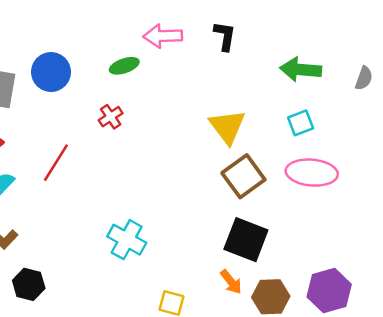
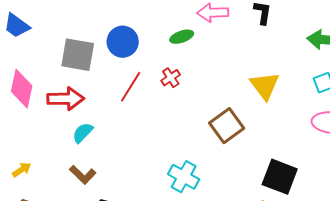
red line: (56, 163) -> (131, 87), moved
brown square: (243, 176) -> (227, 126), moved

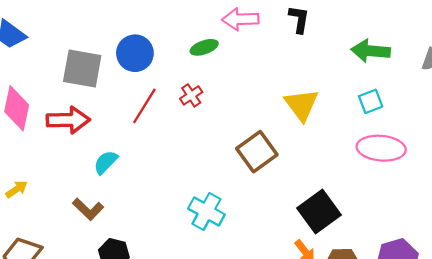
cyan semicircle: (83, 133) -> (106, 162), moved
yellow arrow: (22, 170) -> (17, 189), moved
black square: (280, 177) -> (319, 211), turned 33

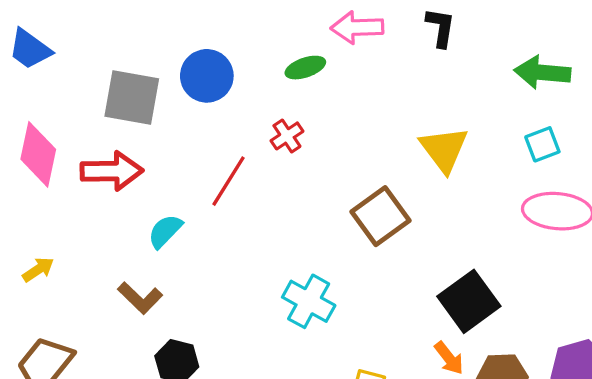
red line: (144, 106) -> (229, 181), moved

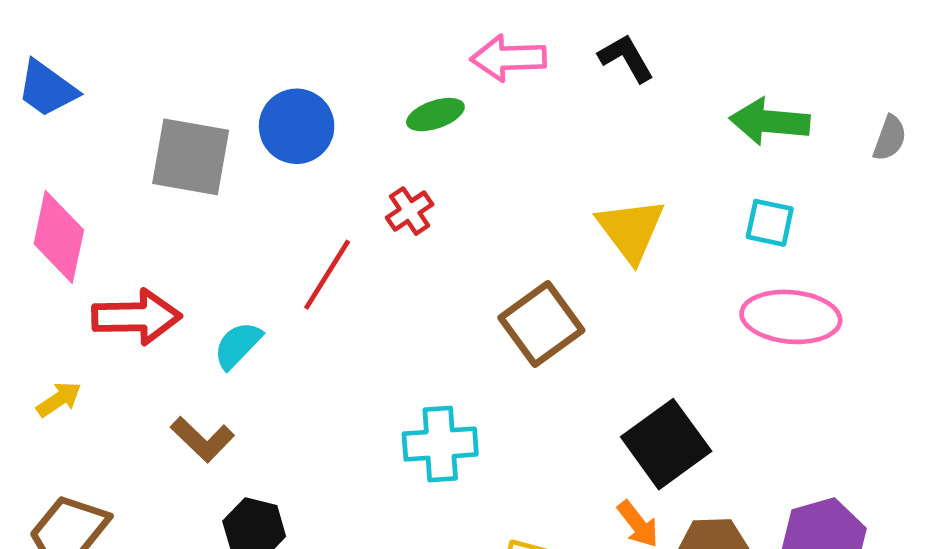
black L-shape: (441, 27) -> (626, 58), turned -39
cyan square: (542, 144) -> (770, 223), turned 33
red arrow: (112, 171) -> (137, 317), moved
cyan cross: (309, 301) -> (440, 444), turned -33

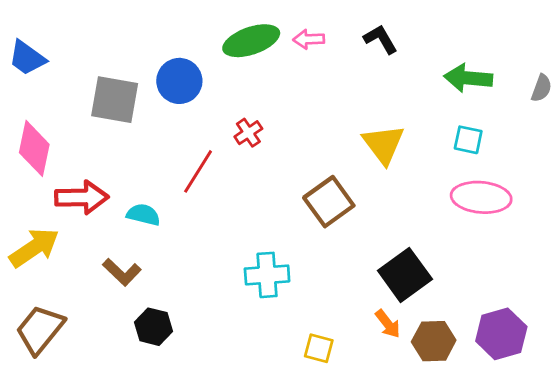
pink arrow: (508, 58) -> (309, 39), size x0.7
green ellipse: (435, 115) -> (251, 41), moved, size x1.6
cyan semicircle: (238, 345) -> (143, 215), turned 60
yellow arrow: (59, 399) -> (34, 248), size x1.8

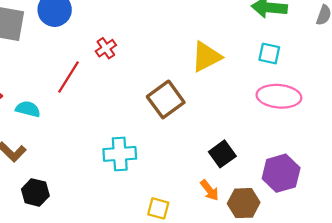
yellow triangle: (383, 144) -> (206, 57), turned 40
black square: (405, 275) -> (222, 154), size x0.7
purple hexagon: (501, 334) -> (281, 173), moved

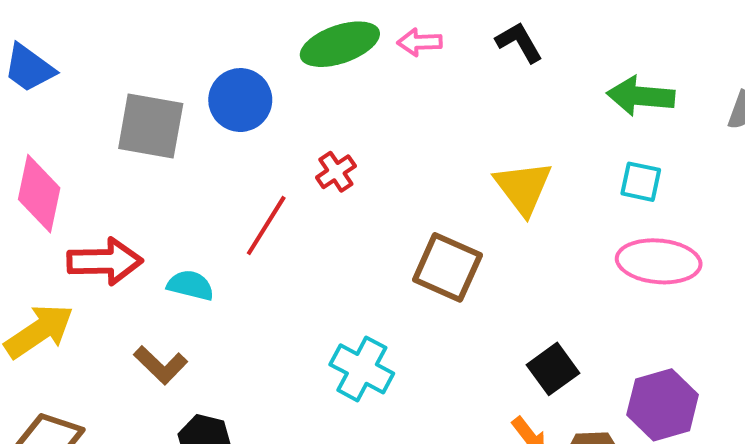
yellow triangle: (206, 57) -> (523, 188), turned -40
brown square: (166, 99) -> (447, 267), turned -30
cyan cross: (120, 154) -> (362, 369), turned 32

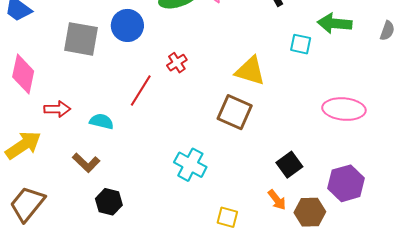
cyan square: (641, 182) -> (301, 44), moved
yellow triangle: (523, 188) -> (250, 71), moved, turned -36
red arrow: (105, 261) -> (57, 109), size x0.7

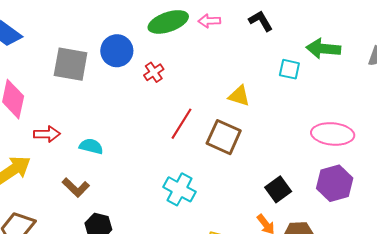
red cross: (177, 63) -> (154, 72), moved
yellow triangle: (250, 71) -> (239, 96), size x0.7
red line: (141, 90) -> (182, 124), moved
purple hexagon: (346, 183) -> (335, 183), moved

